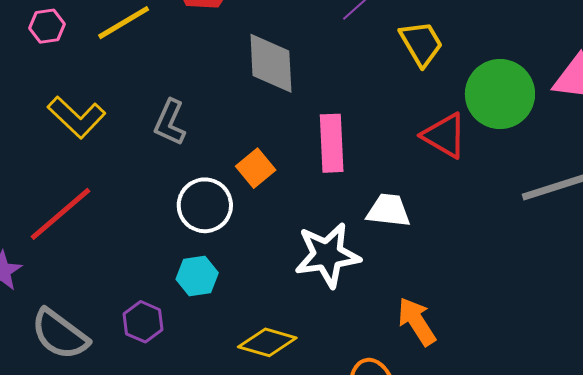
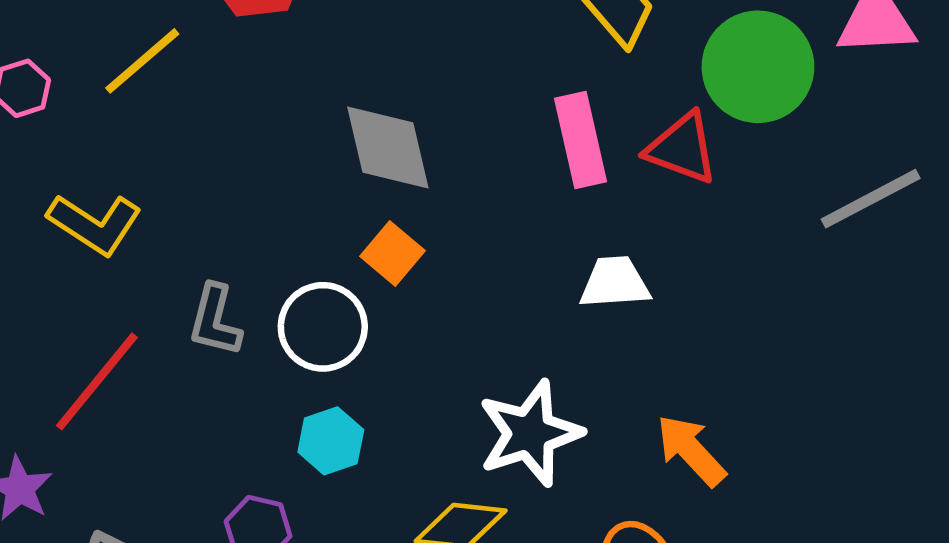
gray diamond: (271, 63) -> (388, 148), moved
gray L-shape: (170, 122) -> (215, 320), moved
pink rectangle: (332, 143) -> (581, 140), moved
white star: (327, 255) -> (530, 433), moved

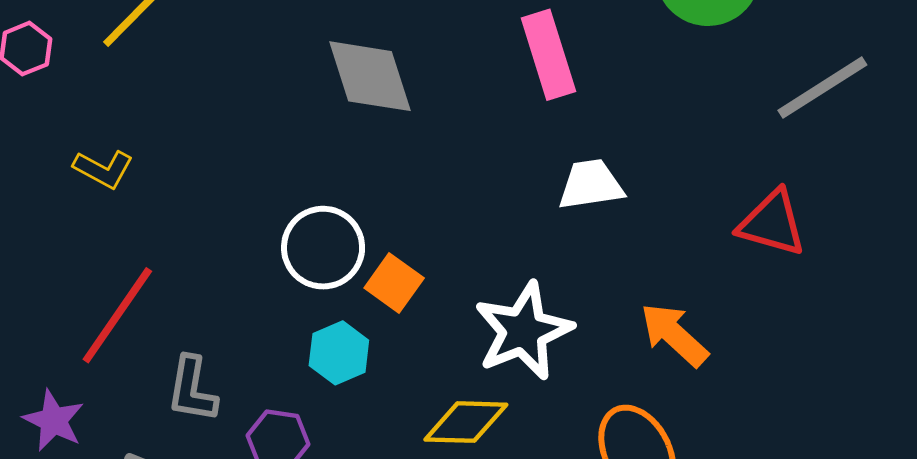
red triangle: (682, 148) -> (772, 223), moved
yellow L-shape: (95, 224) -> (103, 169), size x0.7
orange square: (392, 254) -> (394, 283), moved
gray L-shape: (215, 320) -> (192, 389), moved

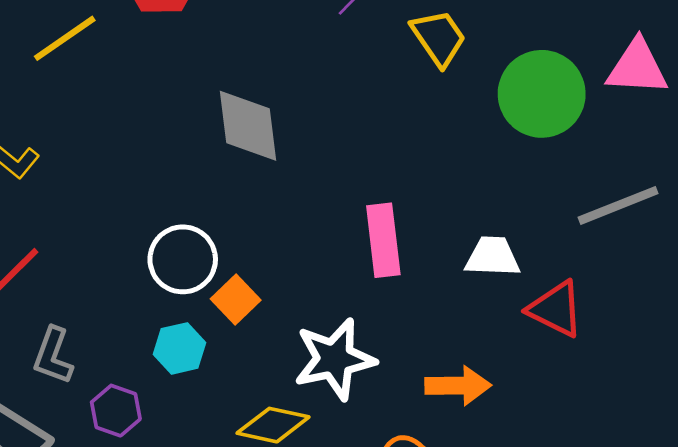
pink rectangle: (548, 55) -> (383, 240), moved
white trapezoid: (591, 185) -> (493, 257), moved
orange arrow: (674, 335) -> (458, 386), turned 126

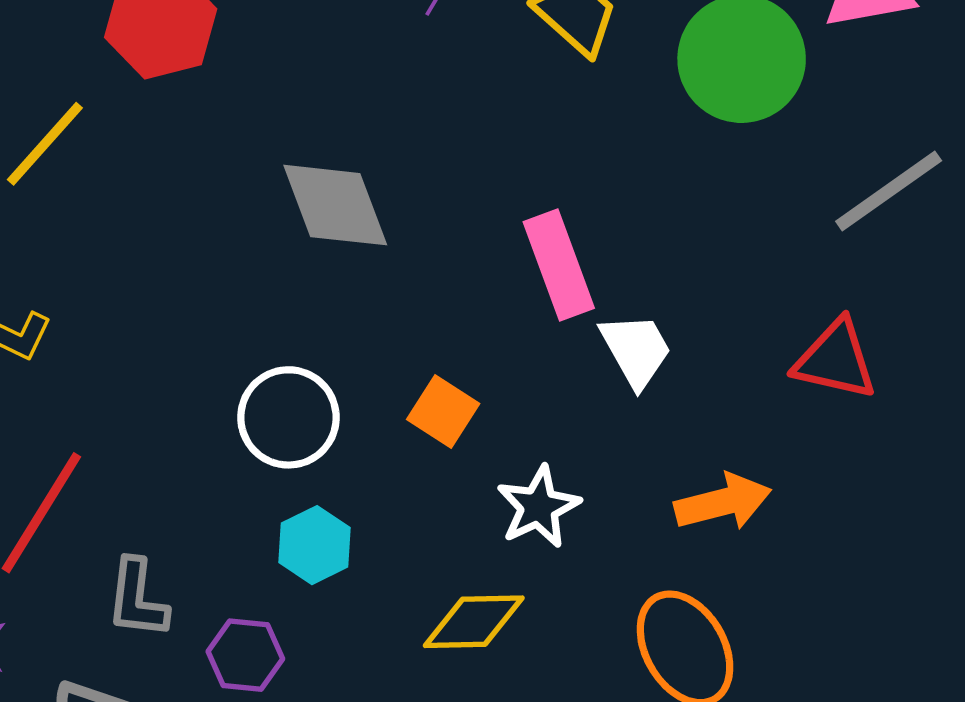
pink rectangle: (383, 240) -> (559, 265), moved
white trapezoid: (493, 257) -> (636, 350), moved, turned 72
orange square: (236, 300) -> (443, 411), moved
white star: (335, 359) -> (538, 507), size x0.7

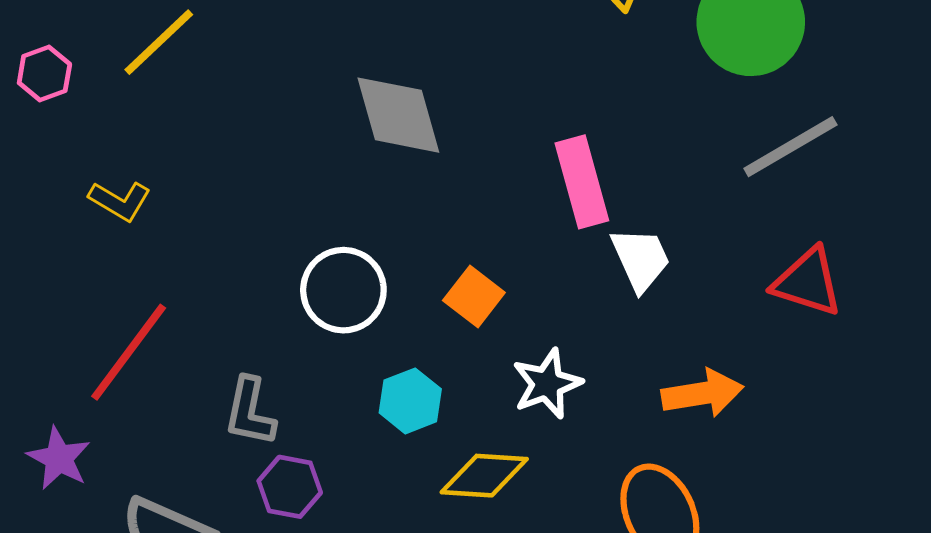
gray line: (889, 191) -> (790, 147), moved
cyan hexagon: (314, 545) -> (410, 401), moved
gray L-shape: (137, 599) -> (250, 412), moved

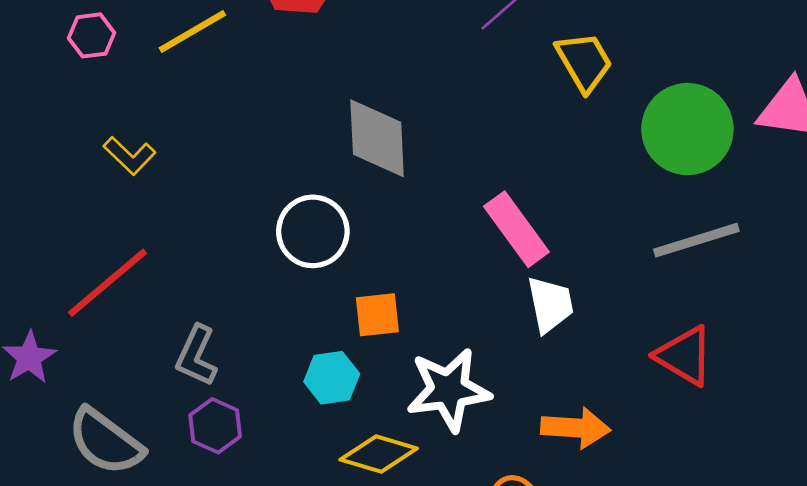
pink rectangle: (582, 182) -> (516, 229), turned -34
white circle: (343, 290) -> (313, 231), moved
orange square: (474, 297) -> (377, 315), moved, turned 33
white star: (547, 384) -> (449, 390), size x1.4

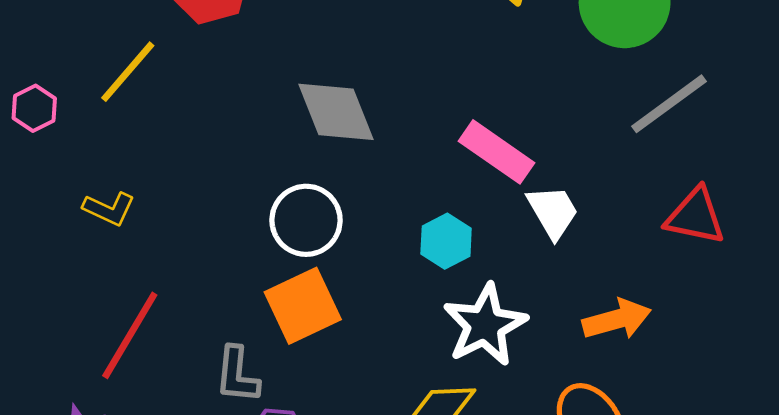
orange square: (377, 315) -> (303, 306), moved, size x1.5
cyan hexagon: (332, 378) -> (446, 241), moved

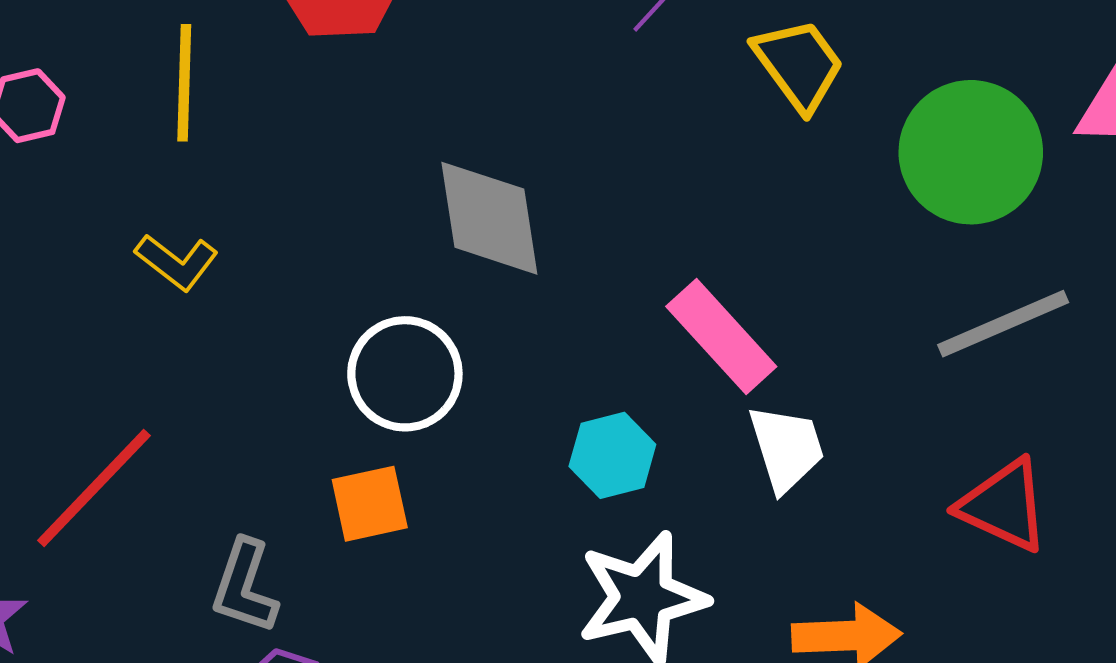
yellow line: (128, 72) -> (184, 83), turned -52
yellow L-shape: (109, 209) -> (177, 262), moved
orange square: (303, 306) -> (370, 504), size x0.7

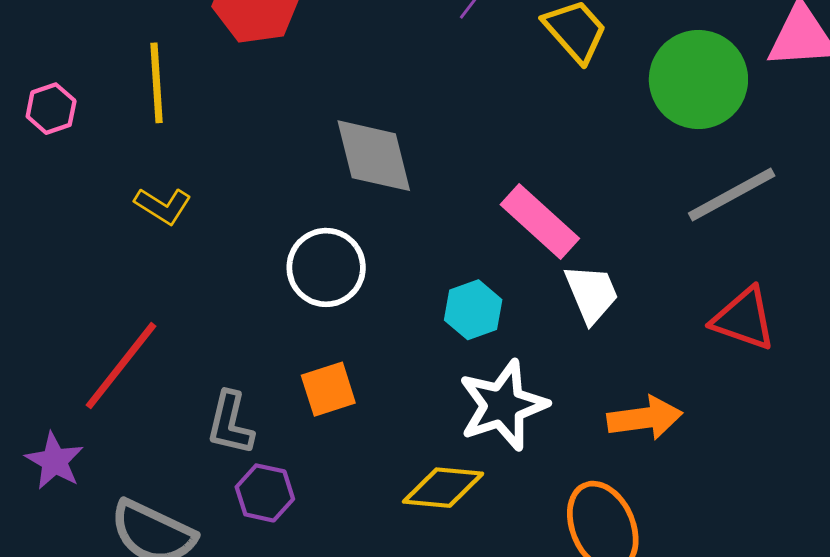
orange square: (370, 504) -> (328, 389), moved

